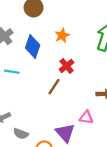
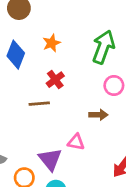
brown line: (54, 87) -> (39, 104), turned 49

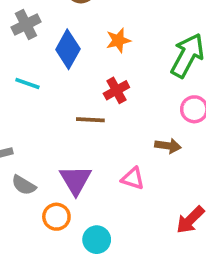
purple triangle: (50, 159) -> (76, 180), moved

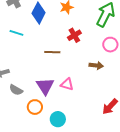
red cross: (116, 90) -> (74, 35), moved
pink triangle: (133, 178) -> (67, 84), moved

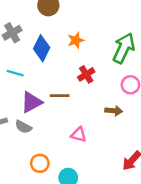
purple triangle: (45, 86) -> (32, 102), moved, turned 36
gray semicircle: (16, 90) -> (23, 127), moved

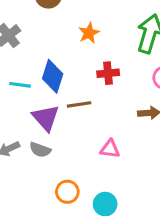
blue diamond: (42, 48) -> (53, 76), moved
red cross: (86, 74) -> (108, 73), turned 35
purple triangle: (32, 102) -> (46, 118), turned -35

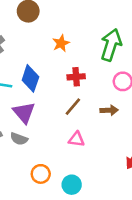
brown line: (79, 104) -> (73, 107), moved, turned -42

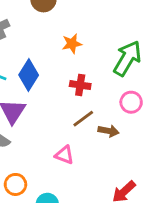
brown line: (73, 107) -> (83, 119), moved

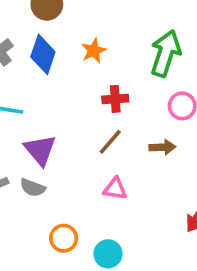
blue diamond: (29, 75) -> (43, 54), moved
brown line: (83, 119) -> (110, 142), moved

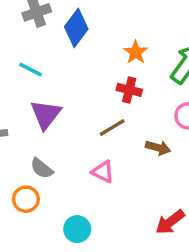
orange star: (94, 51) -> (136, 52), moved, turned -30
gray semicircle: (33, 188) -> (42, 168), moved
orange circle: (64, 238) -> (26, 199), moved

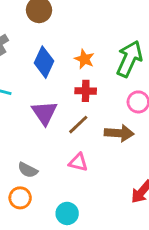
blue diamond: (76, 28) -> (44, 62), moved
purple triangle: (46, 114) -> (44, 113), moved
brown arrow: (158, 148) -> (119, 133), size x1.4

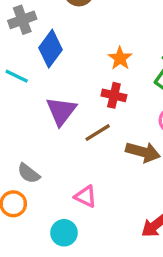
blue diamond: (44, 62) -> (51, 49), moved
pink triangle: (78, 162) -> (85, 196), moved

